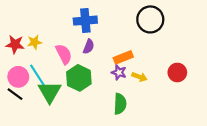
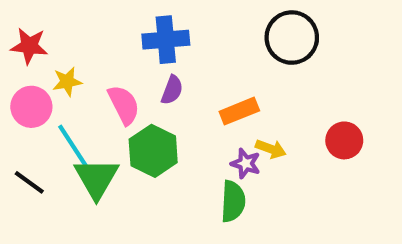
red star: (15, 44) -> (29, 46), moved
purple star: (119, 72) -> (246, 164), moved
pink circle: (18, 77) -> (31, 107), moved

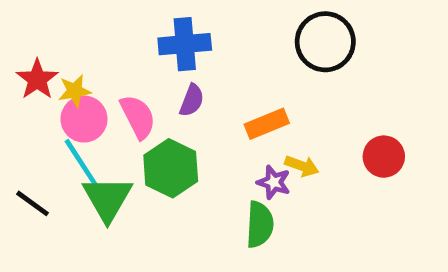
red star: (29, 46) -> (37, 79), moved, turned 30
pink circle: (31, 107) -> (84, 119), moved

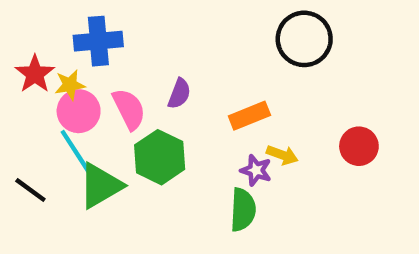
blue cross: (185, 44) -> (98, 41), moved
green triangle: (107, 199) -> (100, 186), turned 30

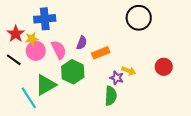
orange rectangle: (249, 116) -> (101, 53), moved
cyan line: (76, 153) -> (29, 98), moved
black line: (30, 190) -> (14, 60), moved

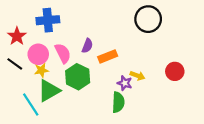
yellow star: (32, 39) -> (41, 70), moved

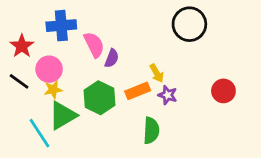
pink semicircle: (63, 53) -> (94, 45), moved
orange rectangle: (108, 56) -> (138, 91), moved
yellow arrow: (137, 76) -> (157, 73), moved, turned 40
purple star: (125, 83) -> (168, 95), moved

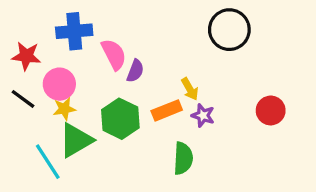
red star: (22, 46) -> (26, 56), turned -30

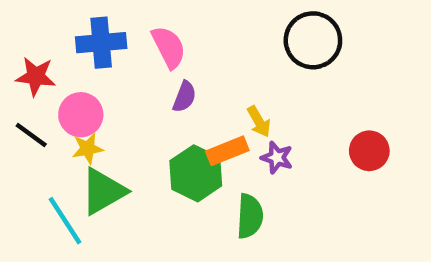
pink semicircle: (114, 54) -> (169, 47), moved
green hexagon: (120, 119) -> (196, 173), moved

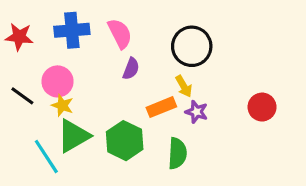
black circle: (313, 40) -> (192, 46), moved
red star: (36, 76) -> (19, 37), moved
yellow star: (88, 149) -> (62, 105), turned 30
green hexagon: (196, 173) -> (125, 141), moved

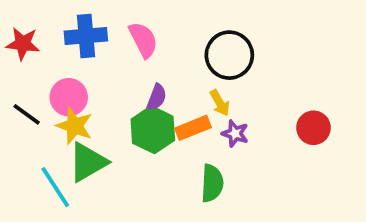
purple semicircle: (131, 69) -> (157, 97), moved
yellow star: (62, 105) -> (74, 126), size x1.4
green hexagon: (125, 141) -> (153, 130), moved

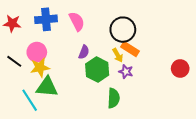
yellow star: (74, 126) -> (40, 67), turned -30
orange rectangle: (193, 128) -> (130, 49), moved, turned 54
red circle: (313, 128) -> (180, 68), moved
green hexagon: (153, 130) -> (97, 70), moved
green triangle: (88, 162) -> (47, 87), turned 35

